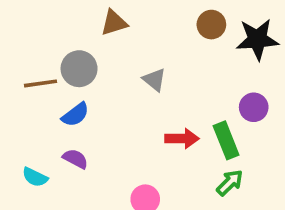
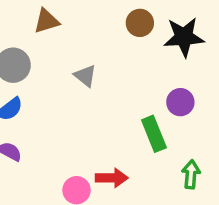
red arrow: (182, 139) -> (112, 178), moved
green arrow: (230, 183) -> (191, 174), moved, turned -40

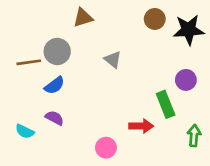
red arrow: (112, 178) -> (141, 126), moved

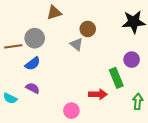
brown circle: (155, 19) -> (88, 29), moved

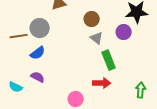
gray triangle: (76, 44) -> (97, 38), moved
purple circle: (132, 60) -> (124, 32), moved
green rectangle: (116, 78) -> (109, 60), moved

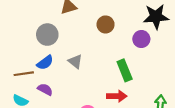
brown line: (19, 36) -> (24, 74), moved
gray triangle: (97, 38) -> (75, 61), moved

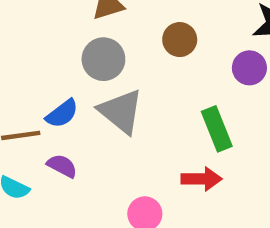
gray circle: (47, 35) -> (103, 59), moved
gray triangle: (75, 61) -> (121, 111), size x1.6

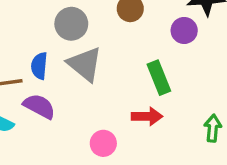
blue semicircle: (62, 114) -> (39, 66), turned 132
purple semicircle: (62, 166) -> (39, 106), size x1.4

